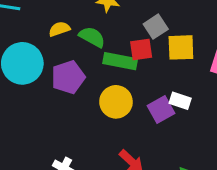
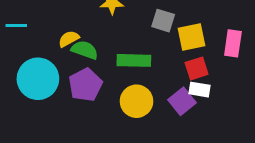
gray square: (156, 27) -> (163, 21), turned -30
green semicircle: (92, 37) -> (85, 50), moved
red square: (141, 50) -> (197, 68), moved

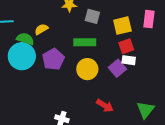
gray square: (163, 21) -> (92, 16), moved
pink rectangle: (233, 43) -> (149, 19), moved
green semicircle: (85, 50) -> (25, 39), moved

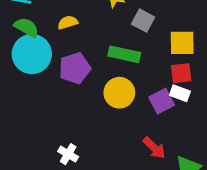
green semicircle: (25, 39) -> (27, 27), moved
red arrow: (105, 106) -> (154, 148), moved

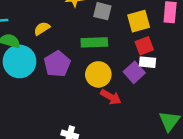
red arrow: (154, 148) -> (111, 97), moved

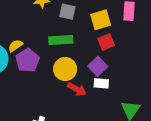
yellow semicircle: (42, 28) -> (15, 46), moved
white rectangle: (147, 62) -> (101, 83), moved

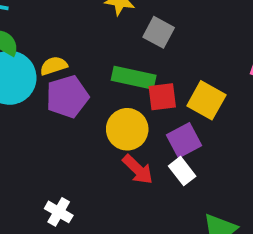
yellow square: (101, 20) -> (206, 100), moved, turned 30
red square: (106, 42) -> (162, 97), moved
white rectangle: (101, 83) -> (182, 171), turned 32

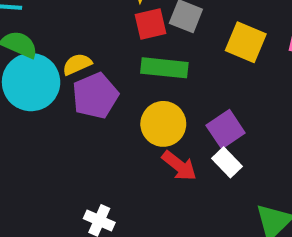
red square: (162, 97) -> (150, 24), moved
yellow square: (206, 100) -> (246, 42), moved

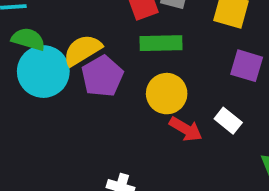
yellow semicircle: (77, 64) -> (82, 50), size x1.5
purple square: (226, 129) -> (247, 66), moved, turned -32

